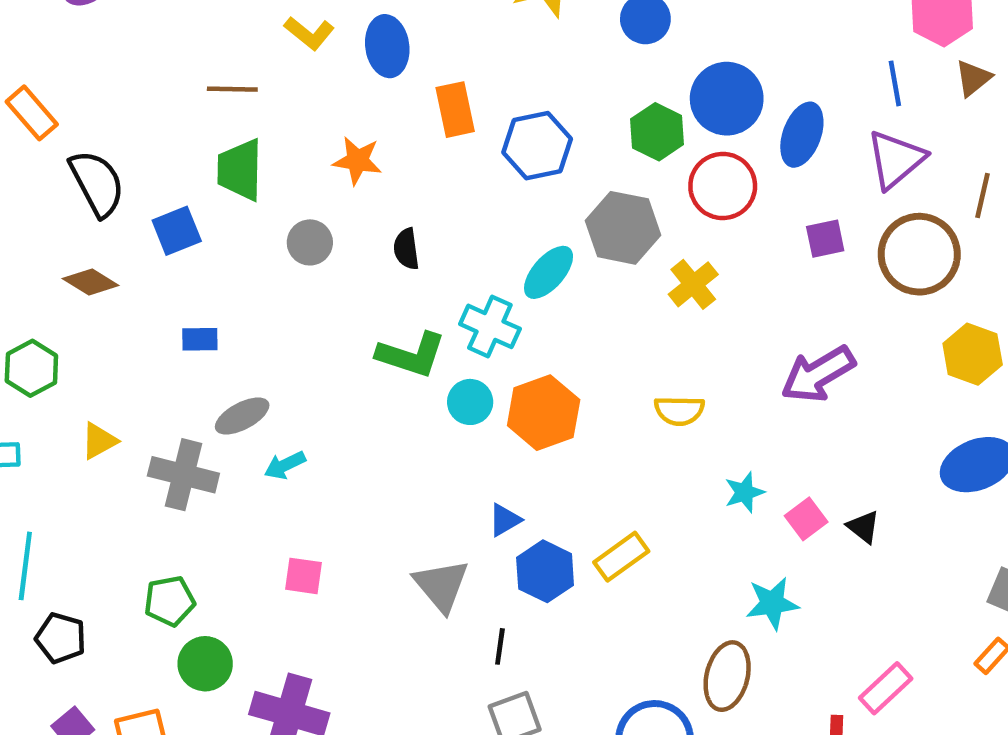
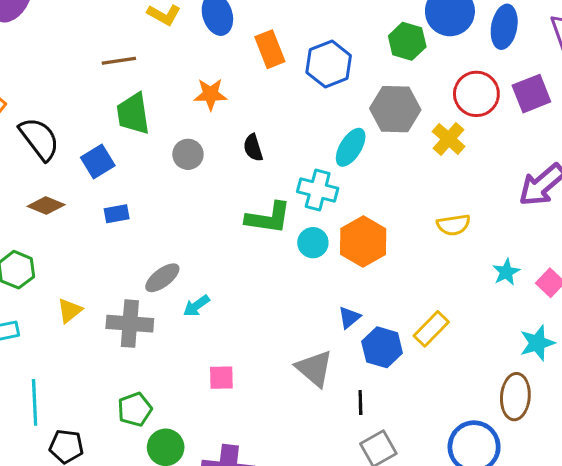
red circle: (723, 186) -> (476, 94), moved
purple square: (825, 239) -> (531, 94), size x1.4
blue rectangle: (200, 339) -> (117, 214), moved

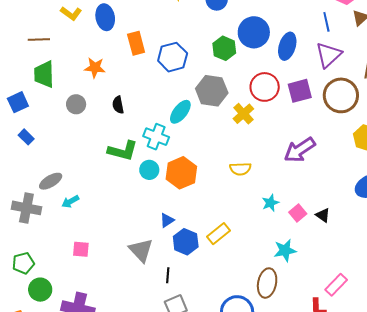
blue rectangle: (117, 214) -> (26, 137), turned 49

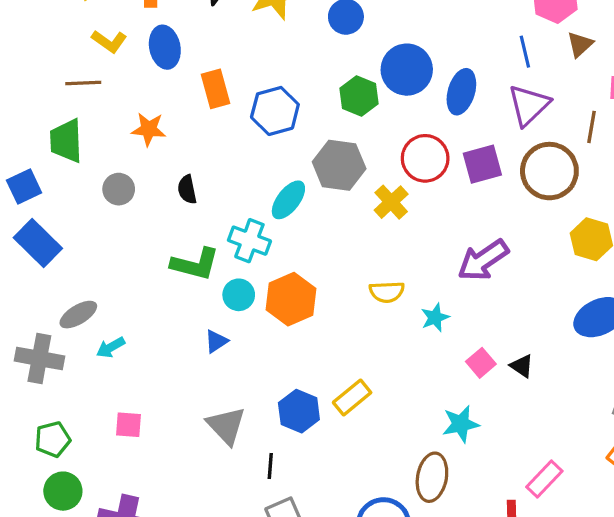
brown line: (39, 39) -> (83, 83), moved
blue rectangle: (26, 137) -> (38, 243), size x1.8
cyan star: (270, 203) -> (435, 318), moved
blue triangle: (167, 220) -> (216, 341), moved
green pentagon: (23, 263) -> (53, 439), moved

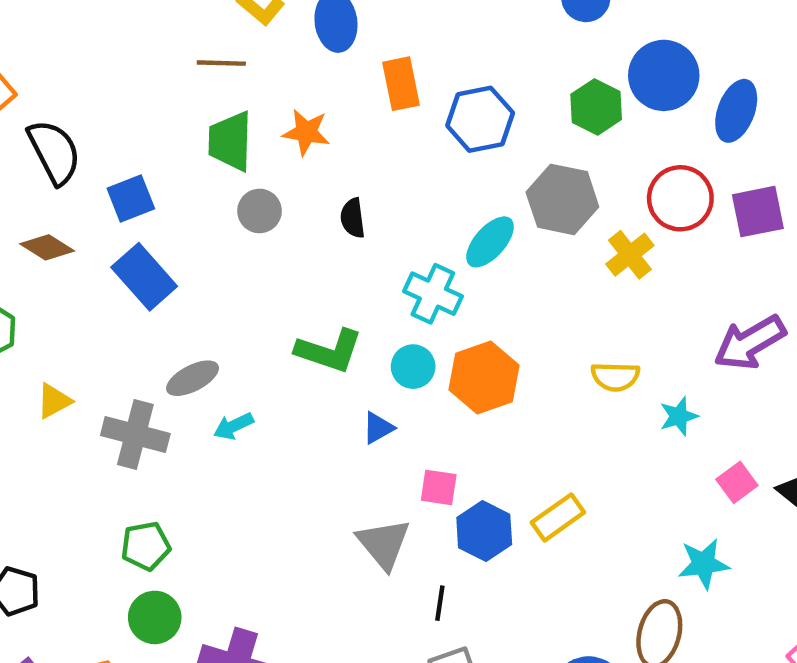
green trapezoid: (66, 141) -> (230, 141), moved
green L-shape: (195, 264) -> (329, 351), moved
pink square: (129, 425) -> (439, 487), moved

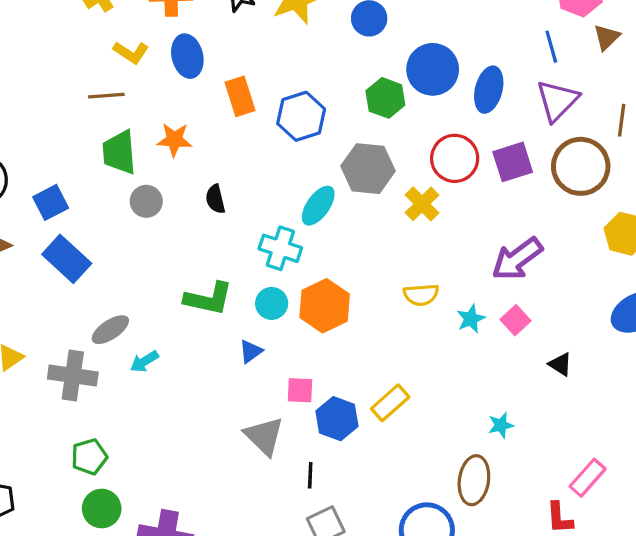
pink square: (737, 482) -> (516, 320), moved
cyan star: (704, 564) -> (501, 425), size x0.7

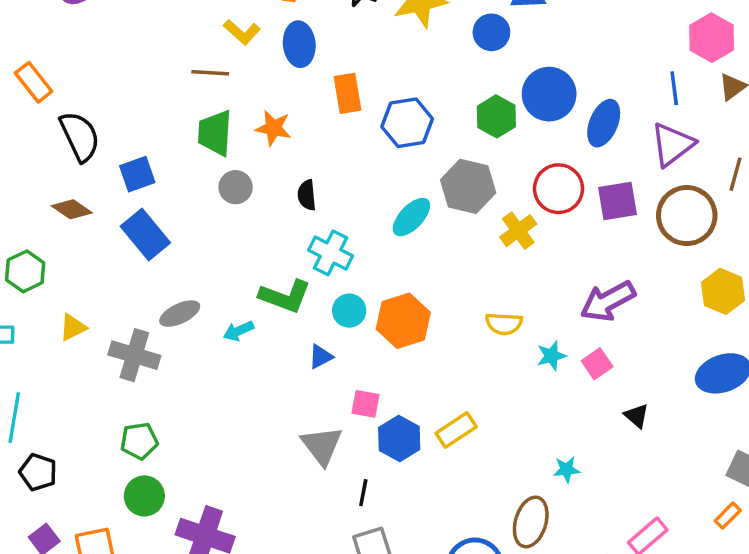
cyan cross: (280, 248) -> (331, 253), moved
cyan arrow: (144, 362) -> (238, 331), moved

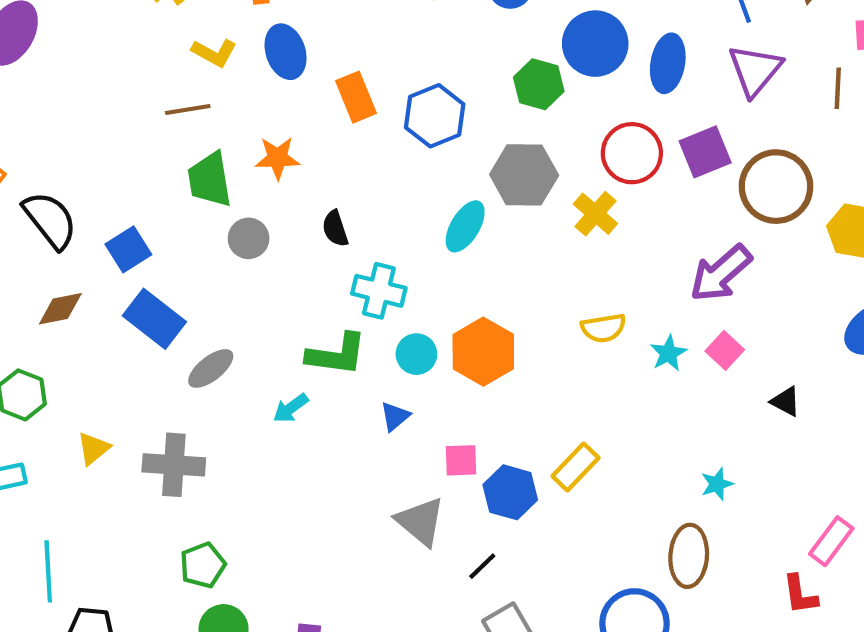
brown diamond: (72, 209) -> (60, 309), turned -33
brown circle: (687, 216) -> (776, 187), moved
gray ellipse: (180, 314) -> (211, 368), moved
black line: (363, 493) -> (482, 566), turned 48

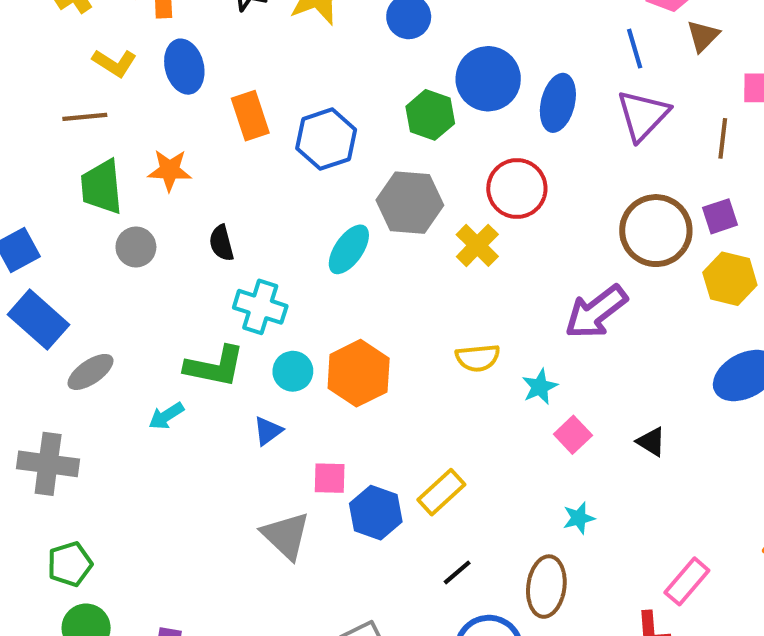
purple square: (705, 152) -> (720, 216), moved, size x0.7
pink square: (725, 350) -> (573, 435), moved
black line: (482, 566) -> (457, 572), moved

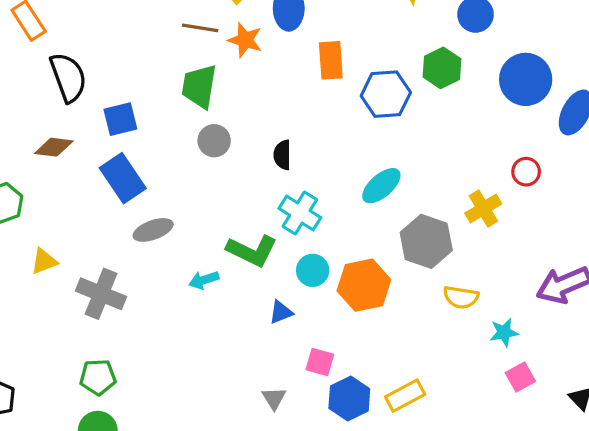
green hexagon: (430, 115) -> (442, 68), moved
orange star: (170, 170) -> (245, 40), moved
red circle: (517, 188) -> (526, 172), size x0.6
gray hexagon: (410, 203) -> (426, 241), moved
gray triangle: (286, 535) -> (274, 398), size x0.6

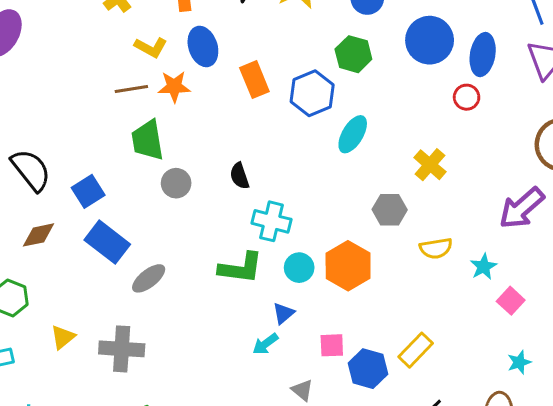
red circle: (526, 172) -> (467, 97), moved
cyan ellipse: (381, 186) -> (353, 134), moved
gray hexagon: (426, 241) -> (390, 210), size x0.7
cyan arrow: (204, 280) -> (265, 344), moved

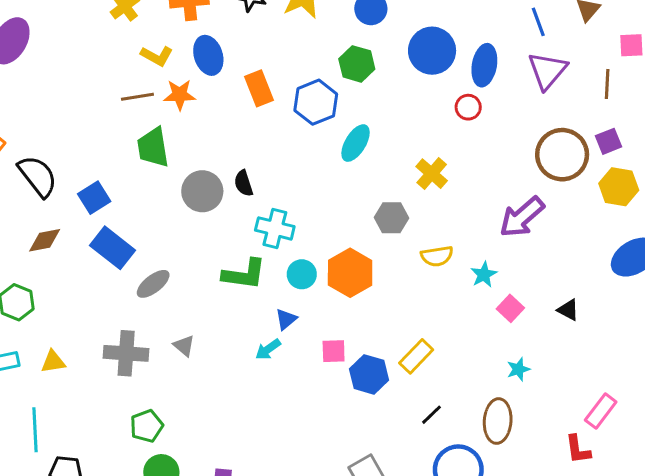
gray circle: (176, 183) -> (202, 191), moved, size x1.4
yellow triangle: (63, 337) -> (53, 362), moved, turned 30
gray triangle: (302, 390) -> (184, 346), moved

